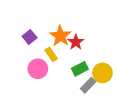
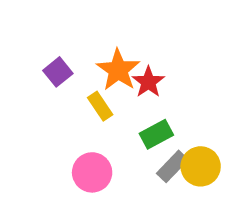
pink circle: (38, 69) -> (92, 172), moved
yellow circle: (102, 73) -> (201, 166), moved

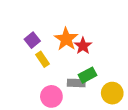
yellow rectangle: (100, 106) -> (42, 59), moved
gray rectangle: (172, 166) -> (76, 83), moved, turned 48

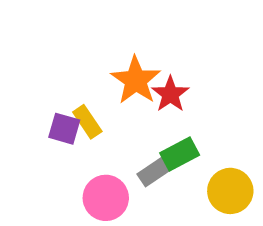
purple square: (32, 40) -> (64, 129), moved, turned -35
gray rectangle: (76, 83) -> (157, 170), turned -36

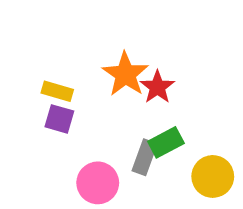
yellow rectangle: (87, 122) -> (57, 91), moved, turned -40
gray rectangle: (157, 170) -> (145, 157), turned -36

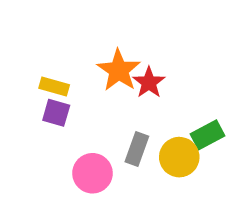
green rectangle: (166, 142) -> (207, 135), moved
yellow circle: (213, 176) -> (179, 157), moved

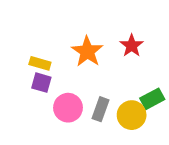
red star: (149, 82) -> (132, 46), moved
pink circle: (92, 173) -> (68, 108), moved

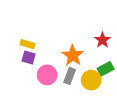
red star: (132, 46) -> (102, 40), moved
orange star: (87, 52) -> (73, 55), moved

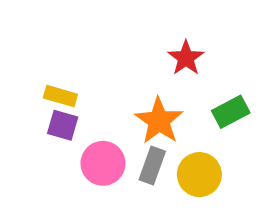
red star: (102, 40) -> (186, 58), moved
green rectangle: (106, 69) -> (231, 112), moved

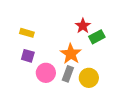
yellow rectangle: (60, 96) -> (27, 33), moved
green rectangle: (231, 112) -> (97, 37), moved

